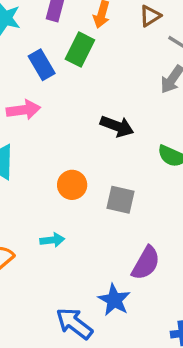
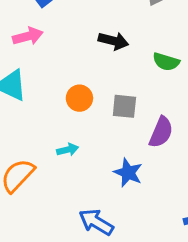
purple semicircle: (146, 263) -> (161, 132), moved
blue star: (114, 300) -> (128, 173), moved

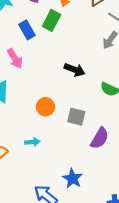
pink arrow: (28, 36) -> (15, 59), turned 66
blue star: (128, 173) -> (73, 179), moved

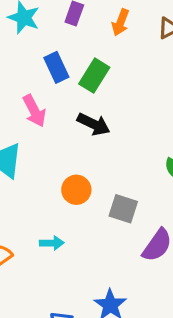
green rectangle: (52, 20) -> (94, 76), moved
black arrow: (75, 70) -> (94, 124), moved

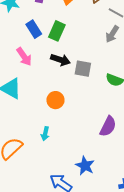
gray square: (123, 209) -> (83, 69), moved
cyan arrow: (52, 243) -> (45, 134), turned 112

